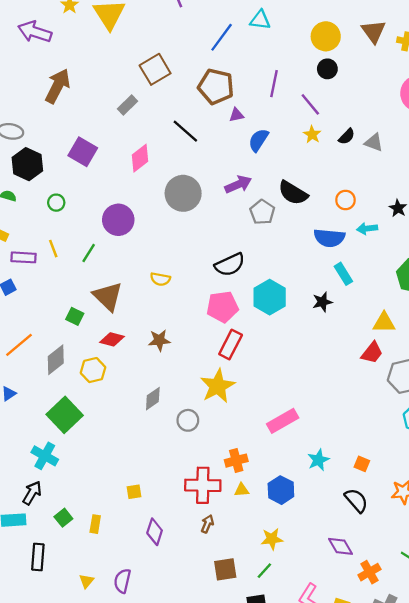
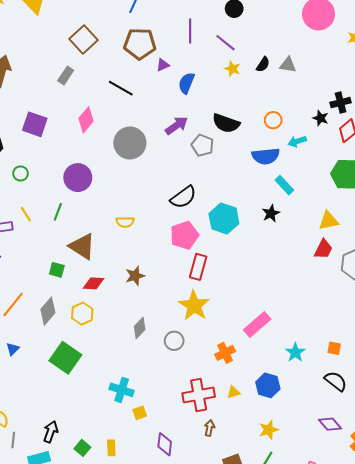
cyan cross: (45, 456) -> (122, 390), moved
orange cross: (236, 461) -> (225, 353), moved

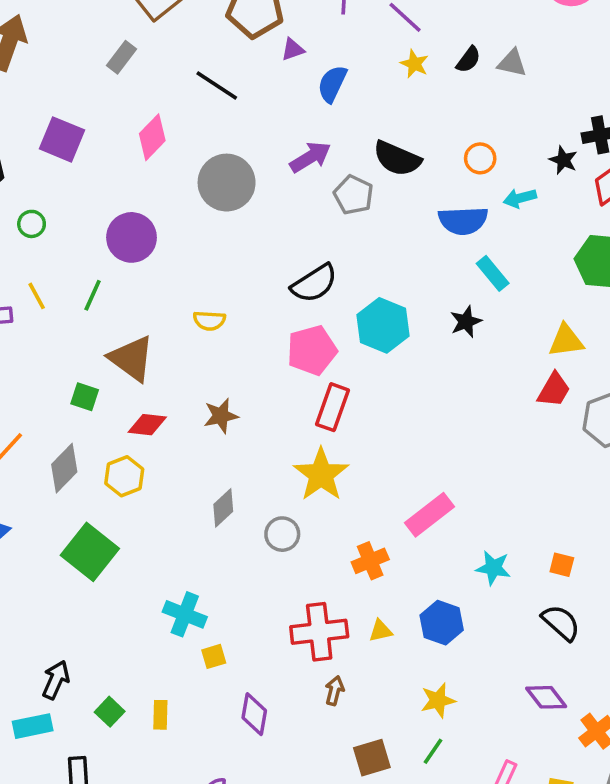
cyan star: (295, 352) -> (493, 568), turned -30

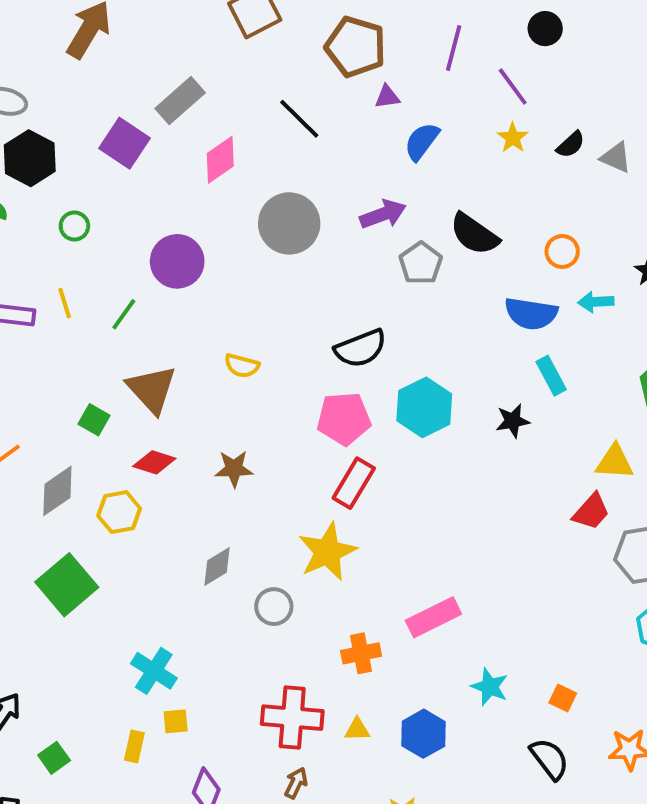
gray rectangle: (122, 57) -> (180, 101), moved, size x1.4
yellow rectangle: (160, 715) -> (134, 746), moved

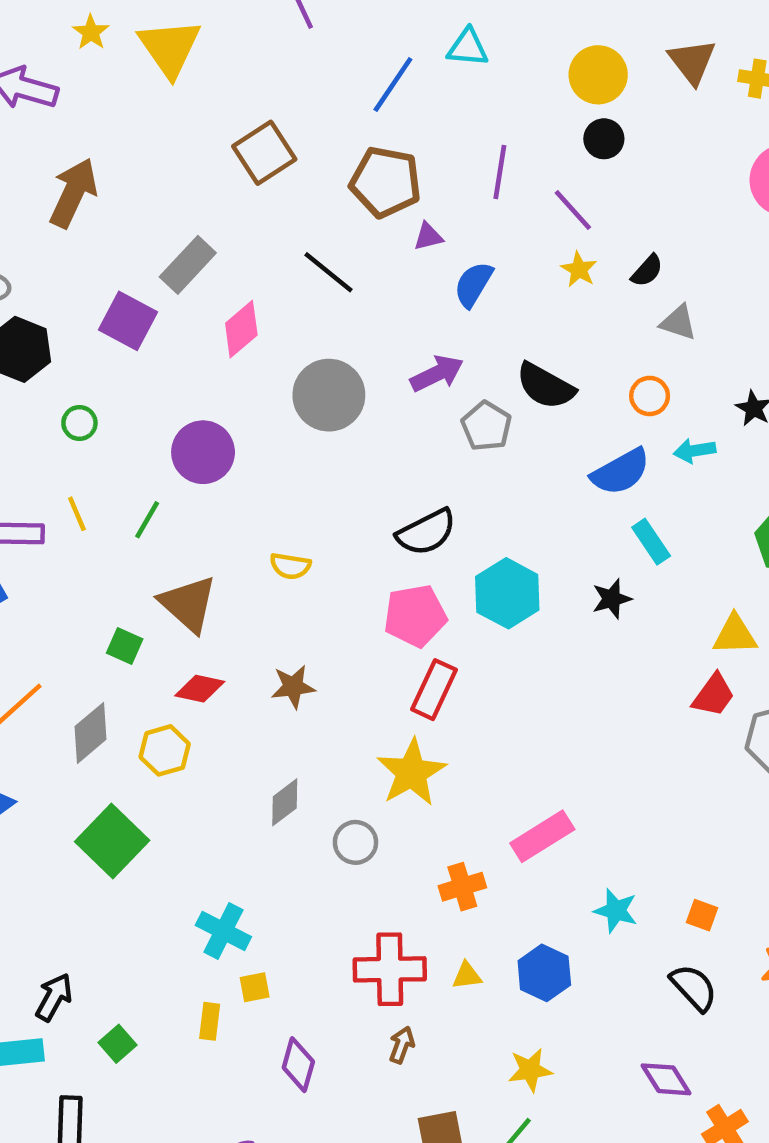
gray triangle: (616, 157) -> (678, 322), moved
blue semicircle: (531, 314) -> (621, 472), turned -32

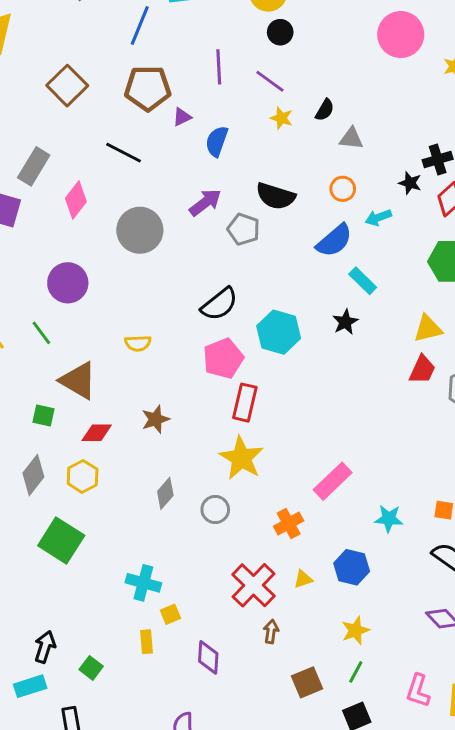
green line: (147, 520) -> (41, 333), turned -55
red cross: (390, 969) -> (254, 585), turned -33

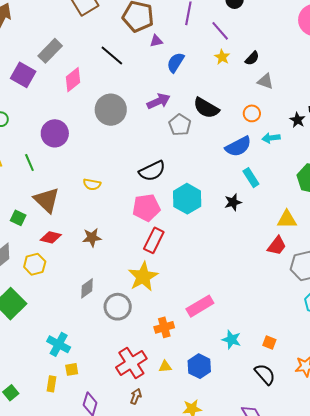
gray circle: (215, 510) -> (118, 307), size x1.4

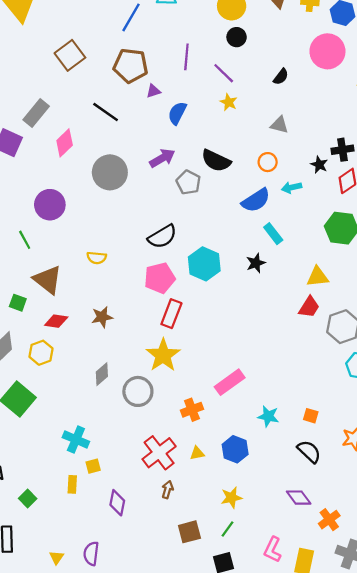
black semicircle: (252, 58) -> (281, 77), moved

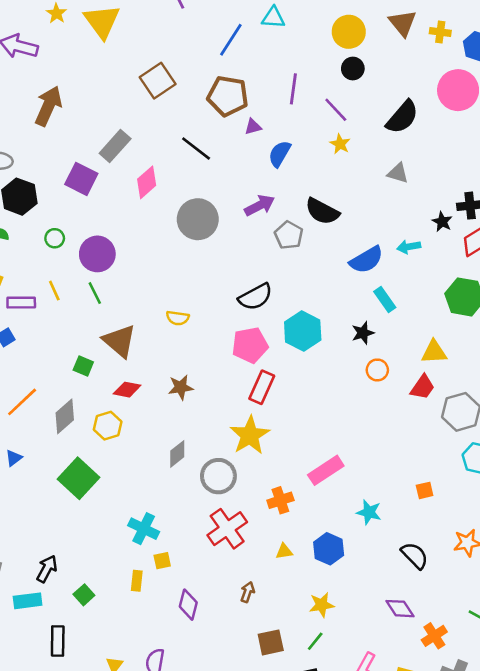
black semicircle: (281, 77) -> (402, 117), size x1.8
orange circle: (268, 162) -> (377, 370), moved
purple circle: (50, 205) -> (97, 254), moved
orange square: (311, 416) -> (425, 490), moved, turned -32
red cross: (159, 453) -> (227, 529), moved

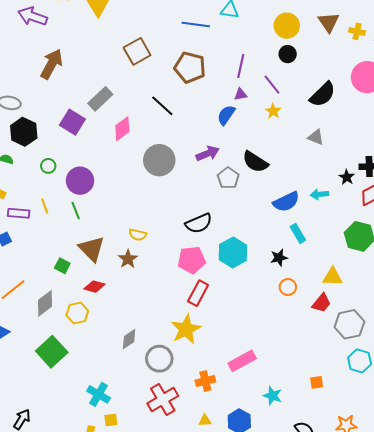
blue line: (231, 40) -> (196, 25), turned 60
purple triangle: (253, 127) -> (241, 94), moved
brown star: (181, 387) -> (128, 259), moved, turned -30

